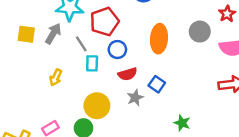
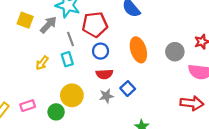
orange ellipse: (159, 39) -> (138, 50), turned -35
cyan rectangle: (92, 63) -> (67, 59), moved, turned -32

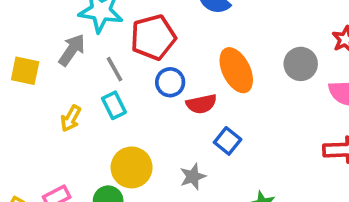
yellow square: (25, 20) -> (25, 71), moved
red semicircle: (104, 74) -> (201, 104), moved
gray star: (106, 96) -> (193, 177), moved

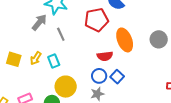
red pentagon: (153, 37) -> (96, 20), moved
yellow square: (25, 71) -> (14, 59), moved
blue circle: (170, 82) -> (99, 76), moved
cyan rectangle: (114, 105) -> (54, 61), moved

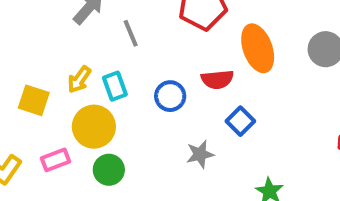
yellow square: (14, 59) -> (34, 100), moved
blue circle: (99, 76) -> (170, 96), moved
yellow circle: (66, 87) -> (94, 127), moved

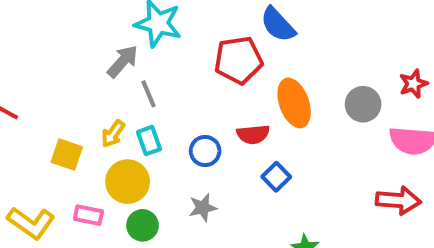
gray line: (131, 33) -> (149, 94), moved
gray star: (200, 154) -> (203, 208), moved
pink rectangle: (55, 160) -> (88, 215), turned 32

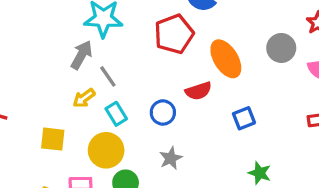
yellow arrow: (113, 134) -> (84, 98), moved, turned 30
blue square: (276, 177) -> (244, 118), moved, turned 35

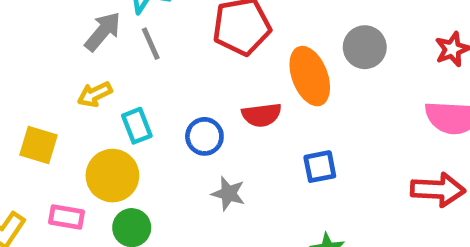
gray circle: (281, 48) -> (365, 47), moved
gray line: (108, 76) -> (151, 44), moved
gray star: (171, 158) -> (228, 194), moved, turned 30

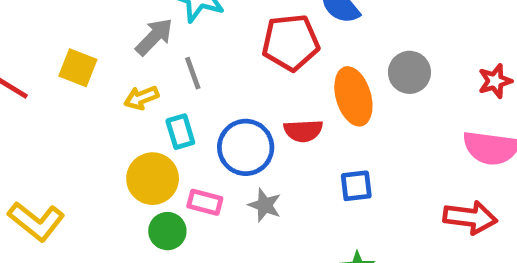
gray line: (151, 44) -> (193, 73), moved
blue circle: (204, 136) -> (246, 147), size x1.5
yellow square: (39, 145) -> (78, 68), moved
pink rectangle: (67, 217) -> (205, 202), moved

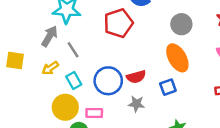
orange ellipse: (353, 96) -> (177, 58), moved
red semicircle: (303, 131) -> (136, 77), moved
gray star: (265, 205) -> (136, 104), moved

